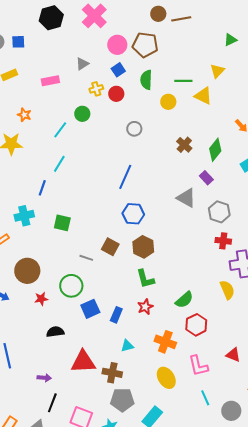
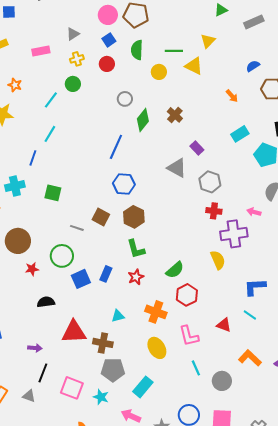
yellow cross: (96, 89) -> (77, 59), moved
green diamond: (215, 150) -> (143, 120), moved
blue rectangle: (116, 315) -> (106, 274), moved

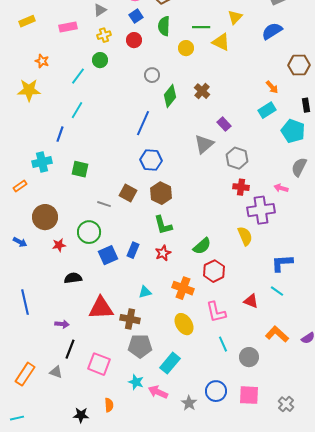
blue semicircle: (253, 66) -> (272, 31), moved, size x1.5
orange arrow: (232, 96) -> (272, 87), moved
gray triangle: (177, 168) -> (204, 144), turned 50
cyan star: (101, 397) -> (136, 382), moved

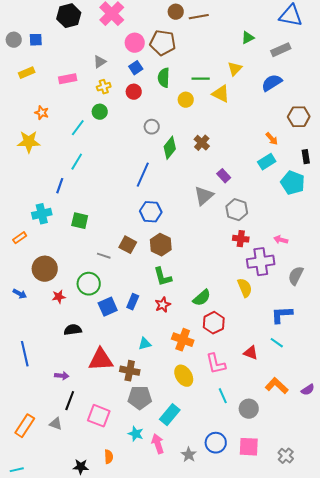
gray semicircle: (299, 167) -> (296, 276), moved
pink arrow: (158, 392) -> (158, 444), turned 48

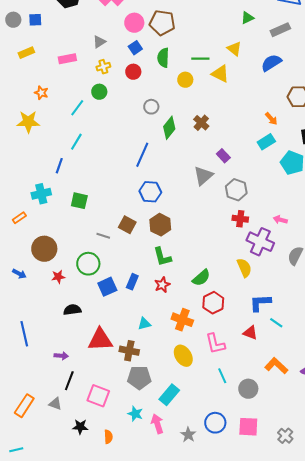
yellow triangle: (235, 69) -> (234, 49), turned -35
purple cross: (261, 262) -> (260, 242), turned 32
blue L-shape: (282, 315) -> (260, 303), moved
black star: (81, 467) -> (80, 427), moved

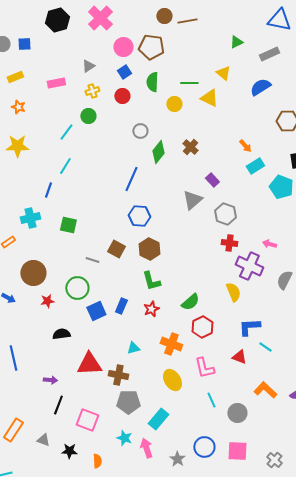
orange star: (41, 93) -> (18, 107), moved
orange arrow: (271, 119) -> (245, 146), moved
gray triangle: (55, 404) -> (43, 440), moved

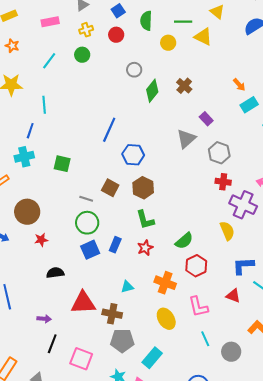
cyan line: (66, 132) -> (49, 61), moved
cyan line: (65, 166) -> (44, 105), moved, turned -36
blue line: (131, 179) -> (109, 130), moved
blue line: (48, 190) -> (30, 131), moved
green circle: (77, 288) -> (87, 223), moved

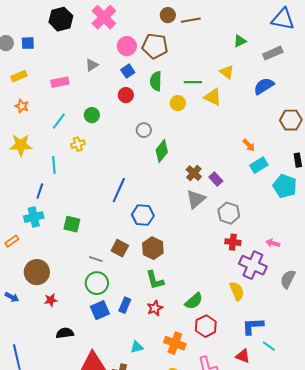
yellow cross: (86, 30) -> (78, 144), moved
brown cross: (184, 86) -> (194, 173), moved

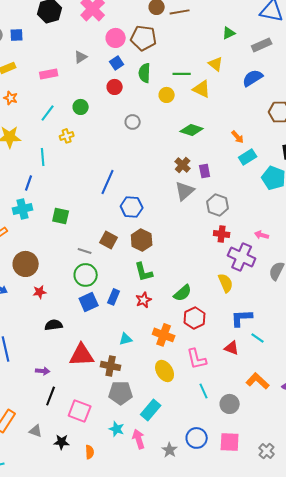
green diamond: (162, 151) -> (192, 130), moved, turned 70
purple rectangle: (216, 179) -> (205, 171), turned 32

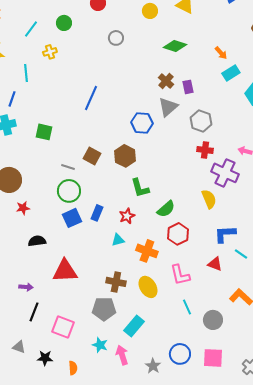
blue hexagon: (132, 207) -> (142, 123), moved
green L-shape: (144, 272) -> (140, 188), moved
cyan triangle: (126, 339) -> (118, 240), moved
brown cross: (111, 366) -> (116, 282), moved

